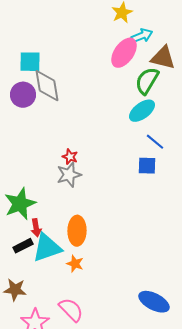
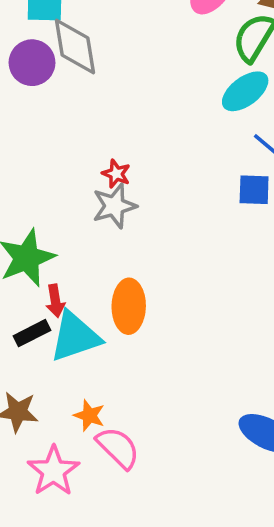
orange star: (75, 264) -> (89, 415), moved

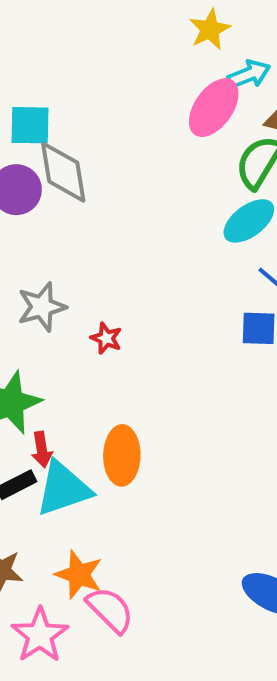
red star: (116, 174) -> (106, 338), moved
gray star: (114, 206) -> (42, 307), moved
orange star: (89, 415) -> (79, 575), size x1.4

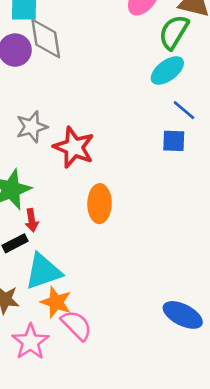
red star: (106, 338) -> (74, 147), size x2.0
orange ellipse: (122, 455) -> (100, 204), moved
cyan triangle: (63, 489) -> (43, 271), moved

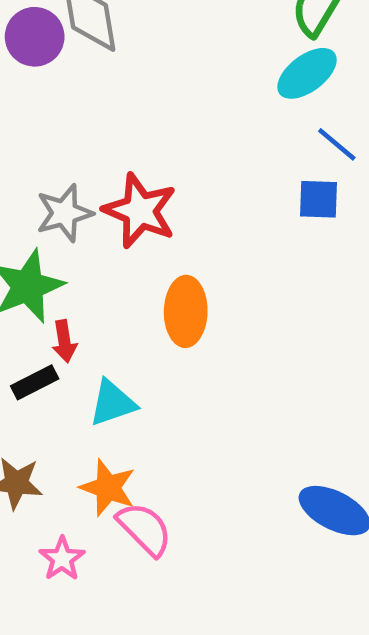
gray star: (32, 127) -> (64, 213), moved
cyan triangle: (43, 271) -> (112, 403), moved, size x0.7
pink star: (30, 342) -> (62, 559), size x0.7

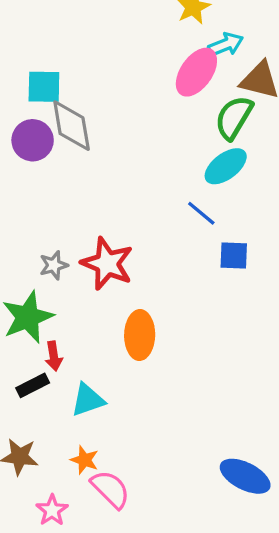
blue line: (337, 144) -> (201, 213), moved
gray star: (64, 213) -> (54, 265), size x0.7
orange star: (108, 488) -> (84, 460), size x0.7

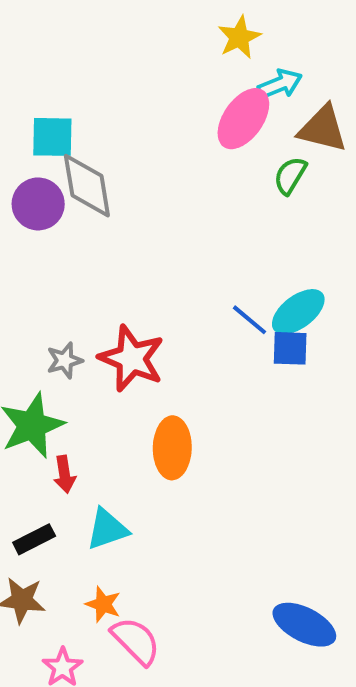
green semicircle: (234, 118) -> (290, 176), size x0.7
cyan ellipse: (226, 166) -> (298, 312), moved
blue line: (201, 213) -> (249, 320), moved
black rectangle: (33, 385) -> (34, 539), moved

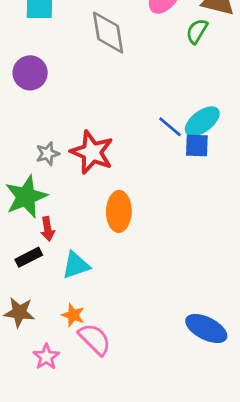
gray diamond: (87, 186) -> (108, 33), moved
purple circle: (38, 204) -> (30, 73), moved
black rectangle: (34, 539) -> (29, 257), moved

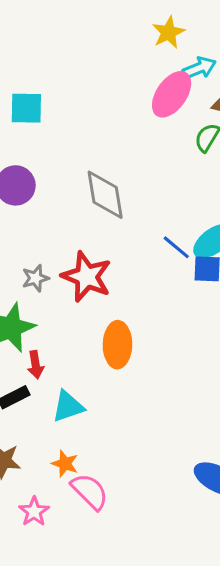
gray diamond: (108, 33) -> (105, 195), moved

